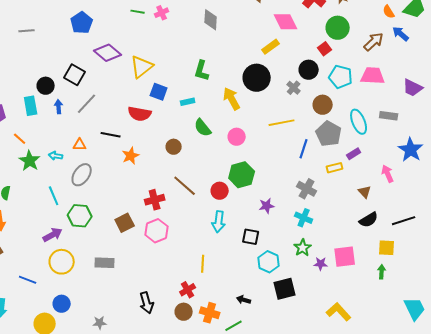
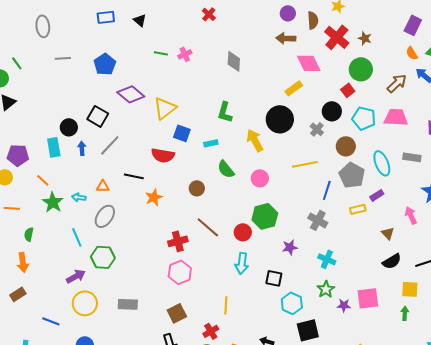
gray line: (27, 31) -> (63, 58), moved
gray cross: (307, 189) -> (318, 220), moved
brown square: (125, 223) -> (177, 313), moved

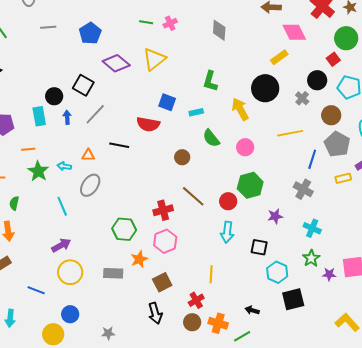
yellow triangle: (165, 108) -> (154, 59), moved
orange line: (43, 180) -> (28, 149), turned -48
orange star: (154, 197) -> (139, 259), moved
green hexagon: (103, 257) -> (124, 229), moved

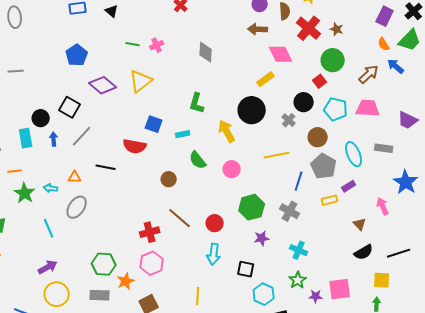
gray line: (48, 27) -> (16, 71), moved
green hexagon: (250, 185) -> (252, 207), moved
green hexagon: (124, 229) -> (104, 264), moved

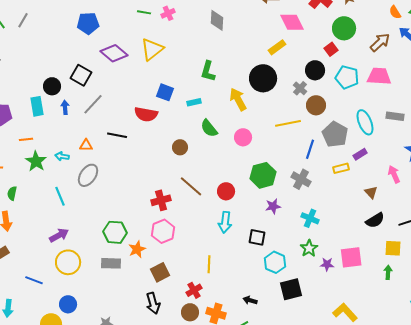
blue pentagon: (77, 55) -> (88, 23), turned 30
gray line: (16, 71) -> (23, 20), moved, turned -56
brown circle: (318, 137) -> (316, 105), moved

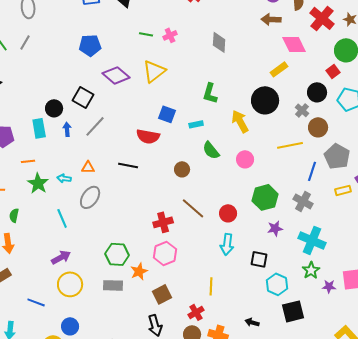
black line: (117, 135) -> (128, 165), moved
cyan cross: (310, 218) -> (312, 240), size x1.5

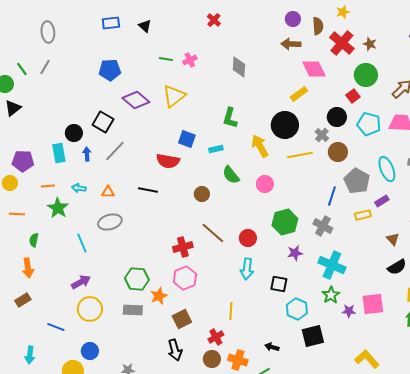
yellow line: (290, 145) -> (300, 155), moved
cyan arrow: (64, 178) -> (79, 188), moved
gray ellipse: (90, 197) -> (110, 222), turned 40

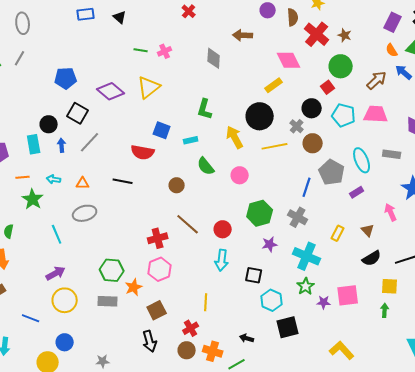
brown arrow: (291, 44) -> (243, 35), moved
blue pentagon: (110, 70) -> (66, 78), moved
yellow rectangle: (363, 215) -> (338, 233), moved, turned -49

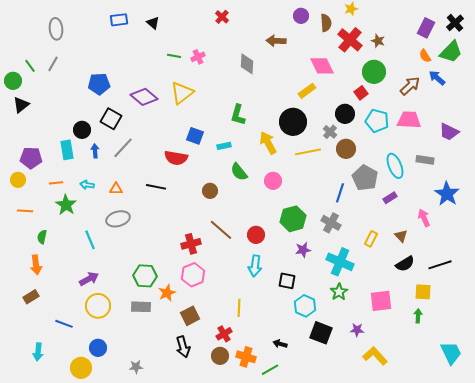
purple star: (324, 302) -> (357, 330), moved
black square: (288, 327) -> (321, 333), turned 35

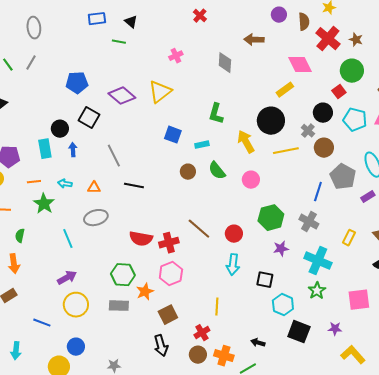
green line: (174, 56) -> (119, 42), moved
gray line: (123, 148) -> (114, 156), moved, turned -70
red semicircle: (176, 158) -> (141, 239), moved
brown circle: (210, 191) -> (188, 172), moved

